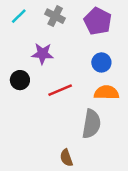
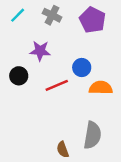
blue circle: (101, 62) -> (82, 67), moved
gray semicircle: (91, 124) -> (92, 135), moved

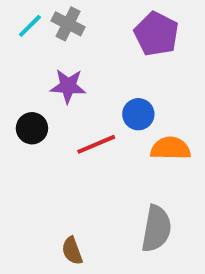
gray cross: (52, 15) -> (68, 24), moved
brown semicircle: (63, 149) -> (72, 251), moved

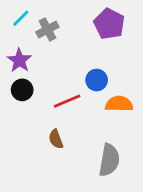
gray cross: (68, 24) -> (47, 29), moved, turned 35
purple star: (68, 86) -> (19, 60), moved, turned 30
brown semicircle: (72, 251) -> (56, 139), moved

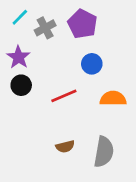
purple pentagon: (109, 24) -> (82, 24), moved
blue circle: (97, 80) -> (92, 64), moved
brown semicircle: (56, 139) -> (65, 147), moved, turned -84

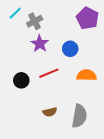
purple pentagon: (82, 24) -> (88, 18), moved
purple star: (18, 57) -> (40, 44), moved
black circle: (21, 85) -> (21, 80), moved

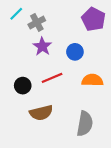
brown semicircle: (50, 112) -> (41, 113), moved, size x1.5

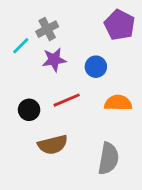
cyan line: (16, 14) -> (21, 46), moved
purple star: (42, 46) -> (54, 60), turned 30

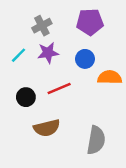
purple pentagon: (120, 25) -> (90, 22), moved, turned -30
cyan line: (21, 46) -> (18, 55), moved
orange semicircle: (118, 103) -> (110, 77), moved

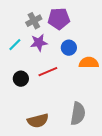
purple pentagon: (90, 22) -> (59, 19), moved
brown semicircle: (47, 128) -> (38, 121), moved

